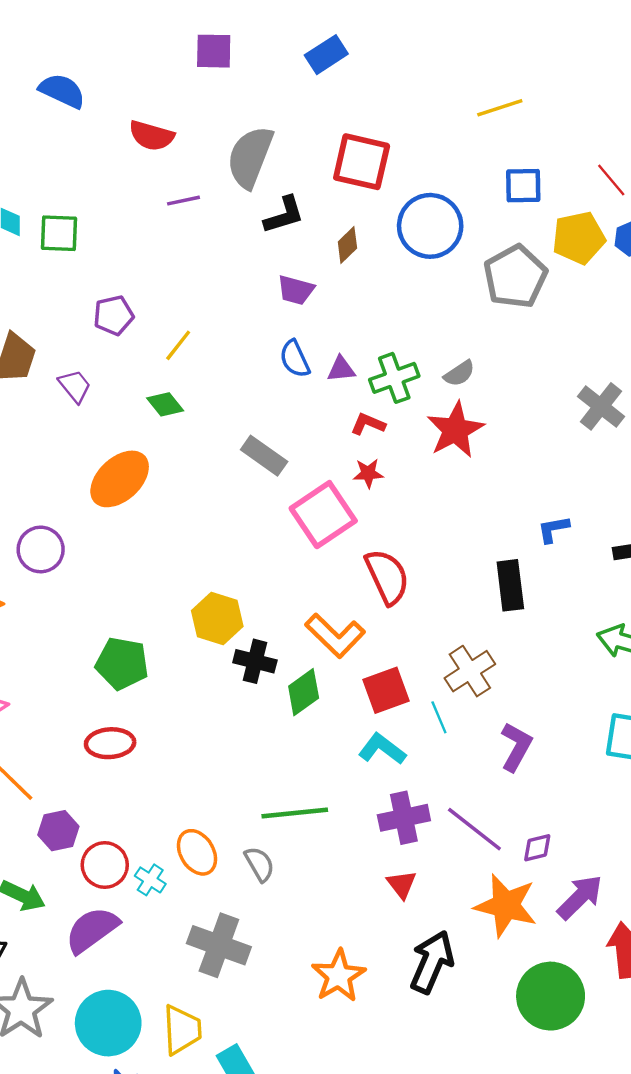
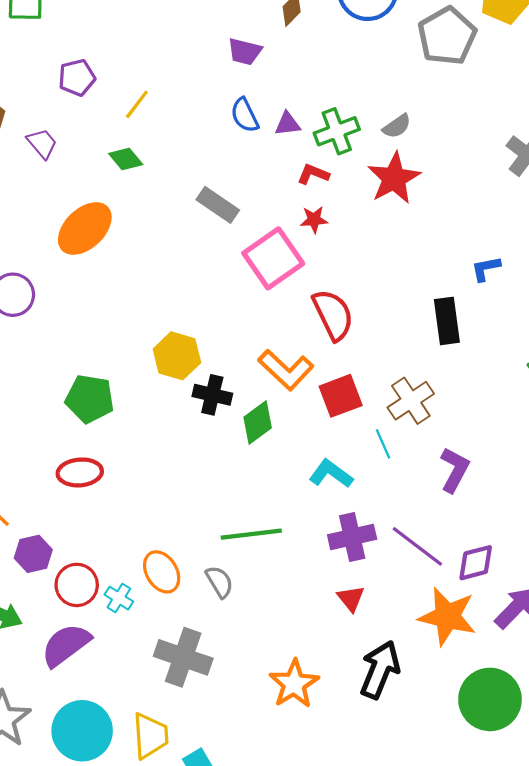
red square: (386, 690) -> (341, 396), moved
purple diamond: (537, 848) -> (476, 563), size x1.4

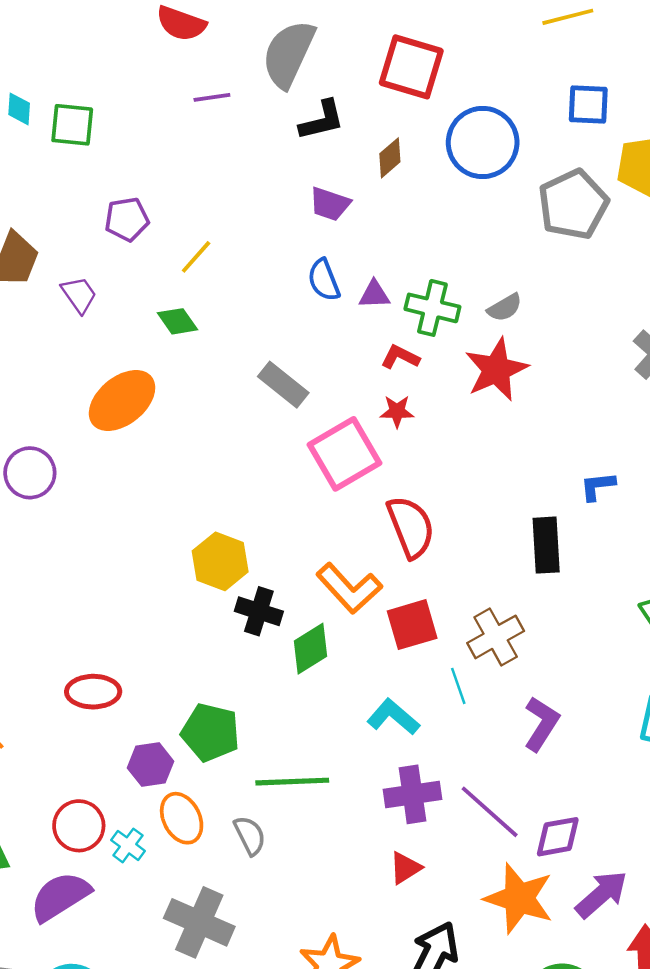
green cross: (337, 131) -> (432, 308), turned 30
green pentagon: (90, 399) -> (211, 732), moved
purple hexagon: (33, 554) -> (151, 765), moved
red triangle: (351, 599) -> (405, 868), turned 32

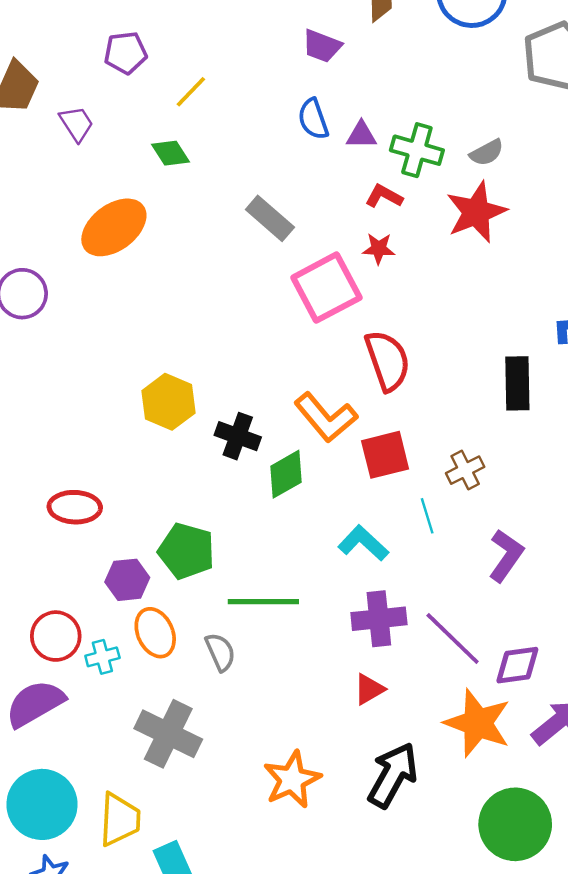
yellow hexagon: (220, 561) -> (168, 402), moved
brown cross: (496, 637) -> (465, 470), size x0.7
cyan cross: (128, 845) -> (102, 657), turned 36

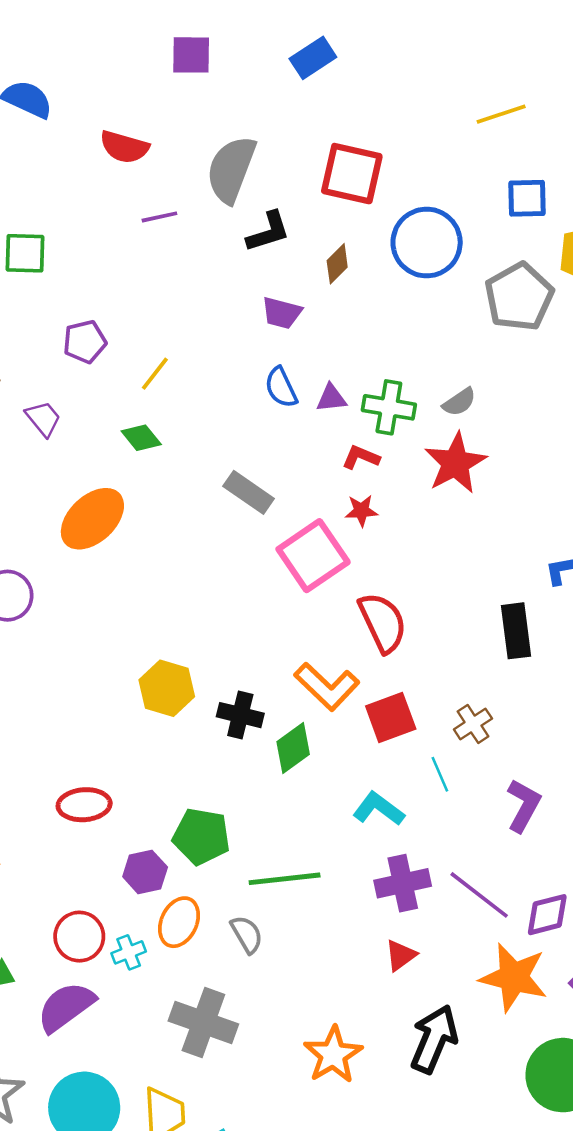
orange ellipse: (155, 633) -> (179, 922), turned 57

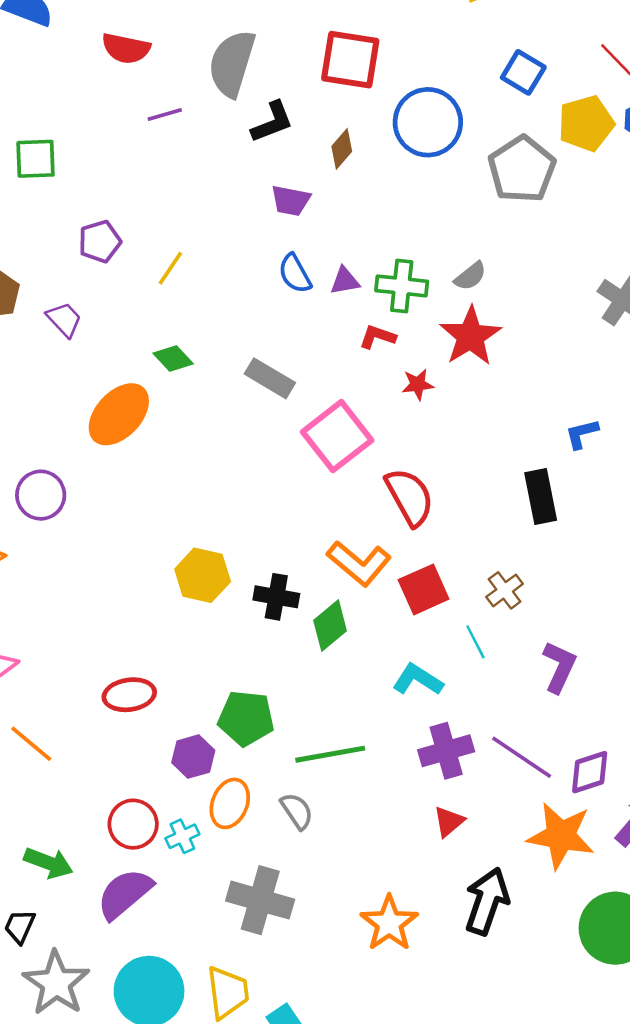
blue square: (527, 198) -> (523, 72), turned 36
green diamond: (141, 438) -> (173, 359), moved
red star: (361, 511) -> (418, 384), moved

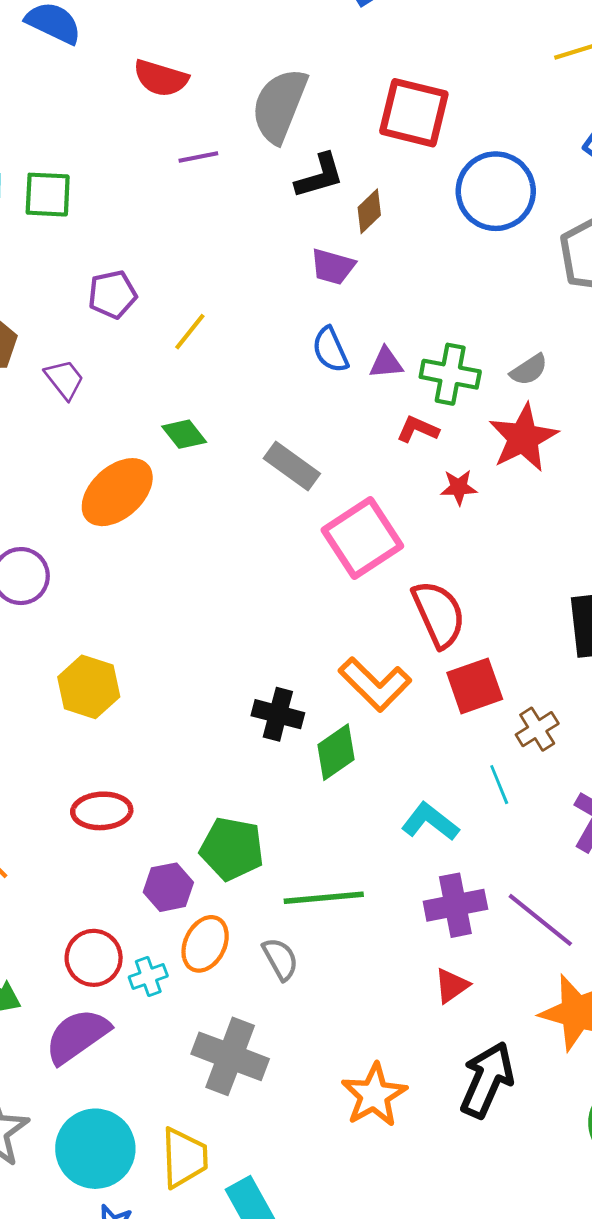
brown diamond: (342, 149) -> (369, 211), moved
yellow hexagon: (203, 575) -> (89, 687), moved
red square: (424, 589) -> (475, 686), moved

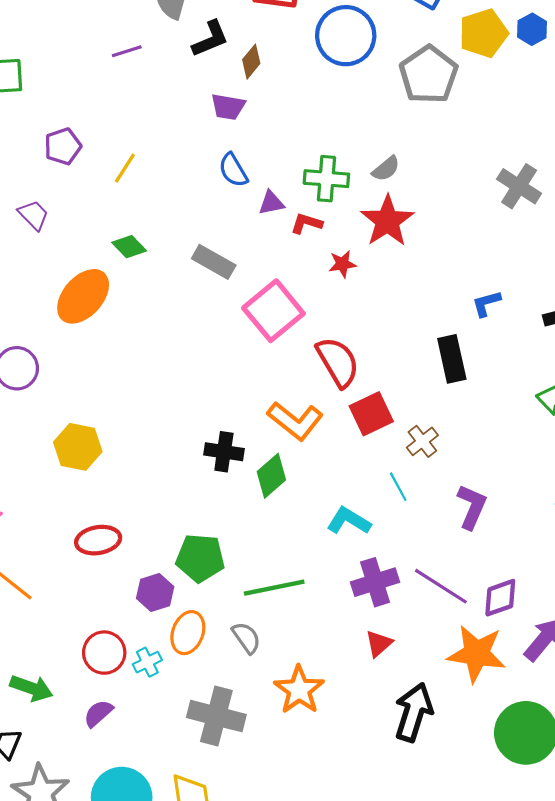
purple line: (198, 157) -> (127, 51), moved
purple triangle: (386, 363) -> (271, 203), moved
purple semicircle: (77, 1036) -> (98, 713), size x0.6
orange star: (374, 1095) -> (299, 690), moved

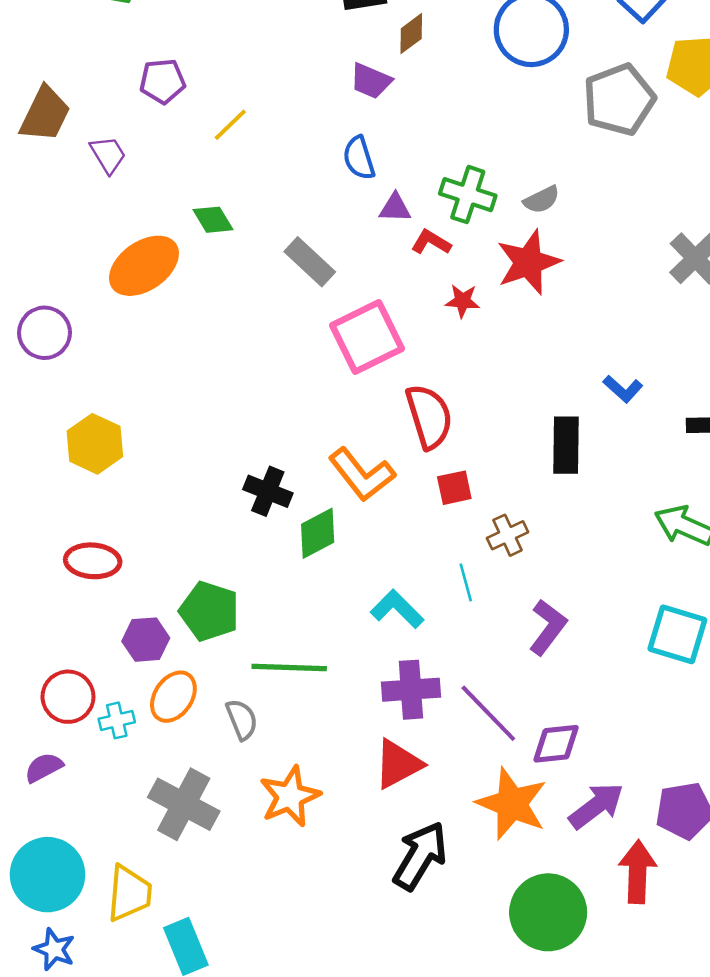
blue L-shape: (486, 303) -> (623, 389), turned -136
red square: (371, 414) -> (454, 488), size x0.7
red triangle: (379, 644) -> (398, 764), size x1.5

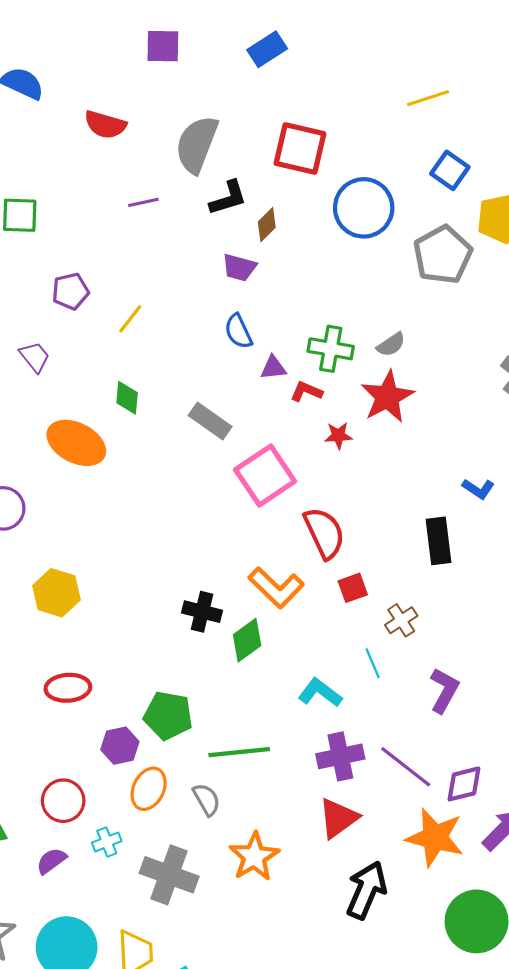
green diamond: (213, 220) -> (127, 398), turned 44
orange ellipse: (144, 266) -> (76, 443), turned 70
cyan cross: (117, 720) -> (107, 842), moved

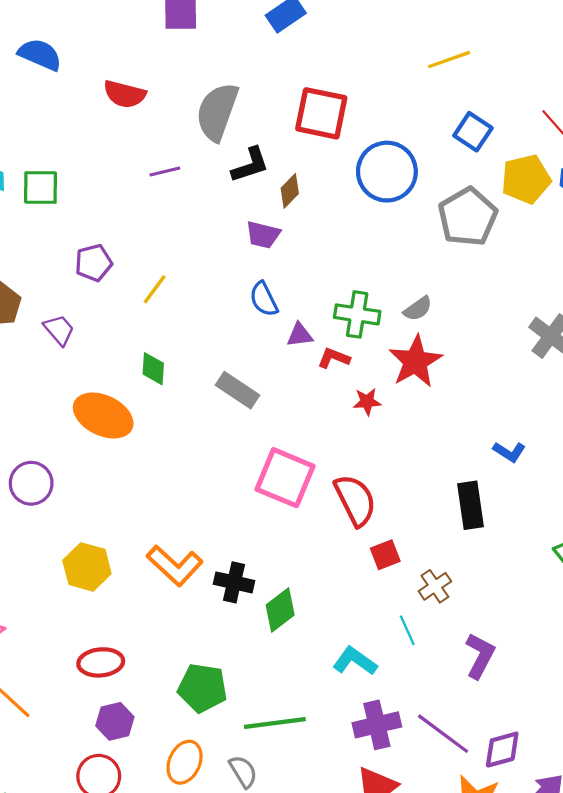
pink square: (265, 476) -> (285, 478), moved, turned -32
orange L-shape: (276, 588) -> (175, 566), moved
purple hexagon: (120, 746) -> (115, 721), moved

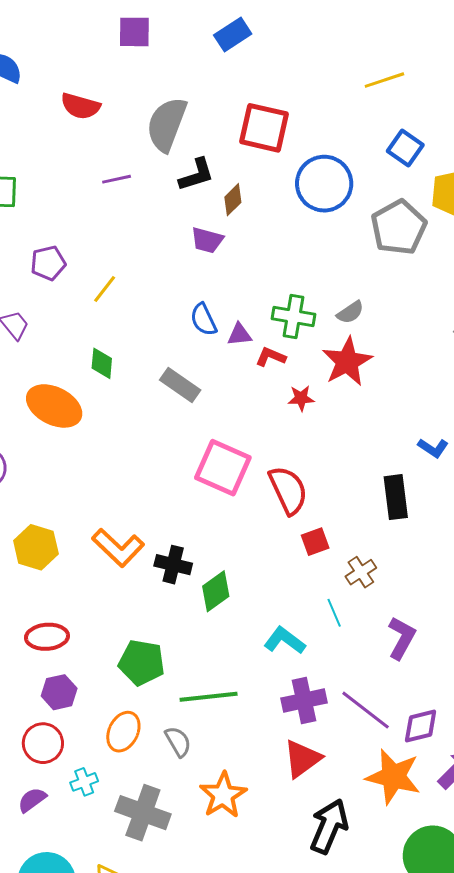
blue semicircle: (264, 299) -> (204, 320), moved

